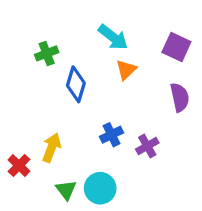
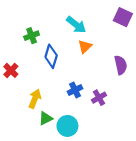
purple square: (176, 47) -> (123, 17), moved
red cross: (19, 165) -> (11, 70), moved
green triangle: (66, 190) -> (46, 118), moved, turned 40

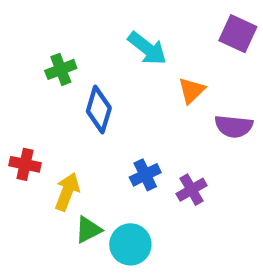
orange triangle: (85, 47) -> (192, 91), moved
purple semicircle: (121, 65) -> (234, 126), turned 108
red cross: (11, 70) -> (25, 164), moved, turned -32

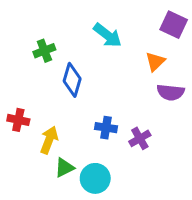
orange triangle: (192, 91) -> (155, 61), moved
blue cross: (145, 175) -> (106, 128), turned 35

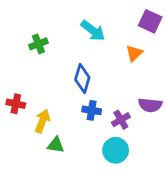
blue diamond: (72, 80) -> (82, 78), moved
purple semicircle: (171, 92) -> (150, 105), moved
green triangle: (64, 168) -> (56, 145), turned 36
cyan circle: (95, 178) -> (116, 150), moved

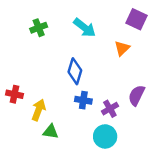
green cross: (38, 44) -> (39, 28), moved
purple semicircle: (150, 105) -> (137, 95), turned 110

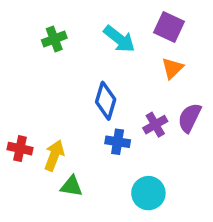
purple square: (137, 19) -> (169, 27), moved
red cross: (14, 94) -> (20, 149), moved
purple semicircle: (137, 95) -> (189, 118), moved
purple cross: (110, 109) -> (155, 125), moved

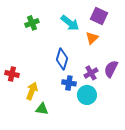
orange triangle: (172, 68) -> (92, 38), moved
red cross: (20, 149) -> (12, 74), moved
cyan circle: (148, 193) -> (87, 95), moved

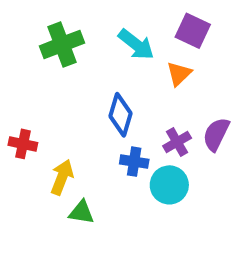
green cross: (32, 23) -> (62, 44), size x1.5

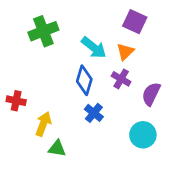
cyan arrow: (136, 44) -> (94, 48), moved
purple cross: (177, 142) -> (121, 79), moved, turned -30
blue cross: (134, 162) -> (94, 113), turned 30
cyan circle: (169, 185) -> (143, 135), moved

